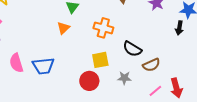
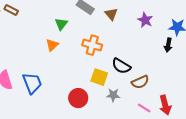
yellow square: (100, 60) -> (99, 77), moved, turned 30
blue trapezoid: (43, 66) -> (32, 83), turned -105
pink line: (155, 91) -> (144, 108), turned 72

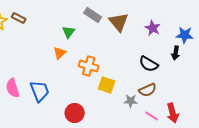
brown triangle: (111, 14) -> (119, 22), size x1.5
orange cross: (92, 45) -> (89, 66), moved
black semicircle: (121, 66) -> (149, 64), moved
gray star: (113, 95) -> (131, 101), moved
red circle: (78, 98) -> (75, 113), moved

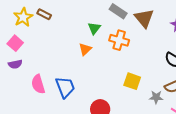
orange cross: (89, 66) -> (119, 40), moved

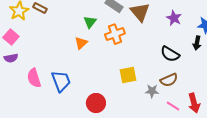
orange cross: (119, 40) -> (115, 34), turned -36
yellow square: (132, 81) -> (128, 75), turned -30

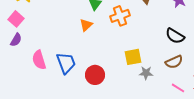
purple semicircle: (11, 58) -> (16, 40), turned -48
gray star: (152, 91) -> (146, 73), moved
red circle: (96, 103) -> (95, 75), moved

